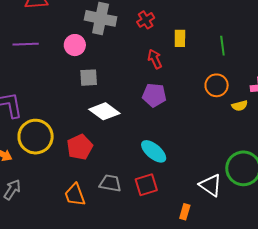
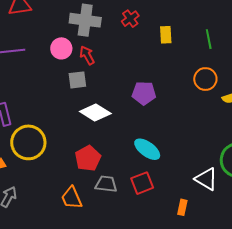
red arrow: (155, 59) -> (87, 55), moved
red pentagon: (80, 147) -> (88, 158), moved

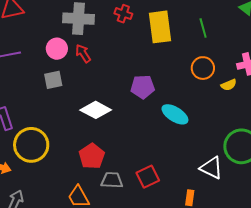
red cross: (130, 19) -> (123, 14), turned -30
yellow rectangle: (166, 35) -> (160, 27), size x1.8
gray square: (77, 80) -> (53, 80), moved
cyan ellipse: (147, 149) -> (175, 114), moved

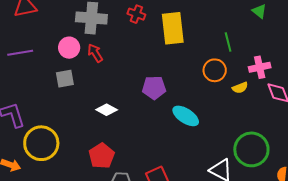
green line: (203, 28) -> (228, 42), moved
white diamond: (96, 110) -> (107, 110), size x0.7

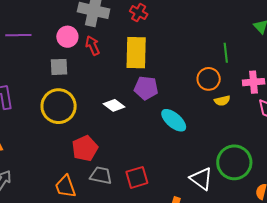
yellow rectangle: (173, 28) -> (136, 53), moved
yellow semicircle: (240, 88) -> (222, 101), moved
white diamond: (107, 110) -> (114, 105), moved
yellow circle: (41, 143) -> (59, 106), moved

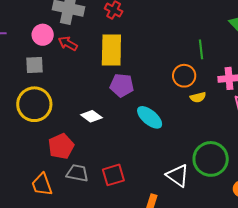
red arrow: (93, 46) -> (68, 43), turned -36
white diamond: (114, 105) -> (91, 116), moved

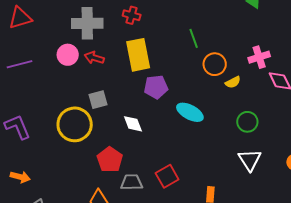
green line: (201, 49) -> (194, 38), moved
gray square: (34, 65) -> (98, 100), moved
white diamond: (91, 116) -> (133, 124), turned 45
green circle: (211, 159) -> (247, 122), moved, size x0.6
white triangle: (178, 176) -> (250, 160), moved, turned 35

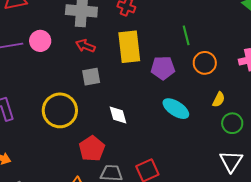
pink circle: (68, 55) -> (40, 41), moved
yellow semicircle: (233, 82) -> (219, 100), moved, turned -42
purple pentagon: (156, 87) -> (163, 68), moved
gray square: (98, 100) -> (91, 77), moved

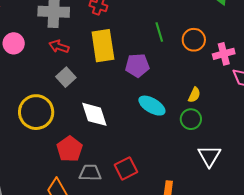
orange circle: (205, 63) -> (194, 40), moved
gray square: (91, 77) -> (66, 77), turned -30
white diamond: (118, 115) -> (94, 114), size x1.4
green circle: (232, 123) -> (191, 119), moved

